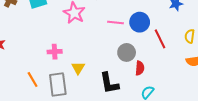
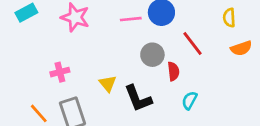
red line: (160, 39) -> (192, 44), moved
yellow triangle: (78, 68) -> (108, 84), moved

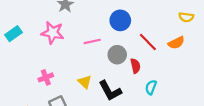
yellow semicircle: (229, 18) -> (186, 17), moved, turned -72
pink line: (131, 19) -> (92, 41), moved
orange semicircle: (241, 48) -> (176, 43), moved

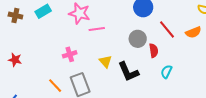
pink line: (92, 41) -> (97, 29), moved

